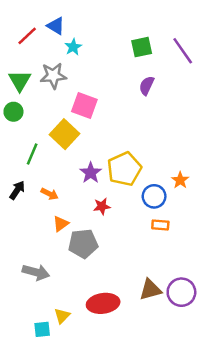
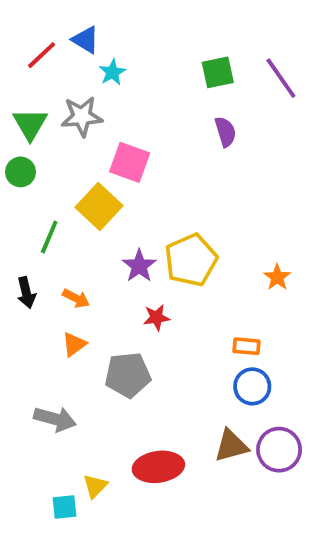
purple semicircle: (147, 86) -> (225, 132), turned 138
black arrow: (17, 190) -> (26, 293), turned 132
blue circle: (154, 196) -> (252, 386), moved
orange triangle: (61, 224) -> (74, 344), moved

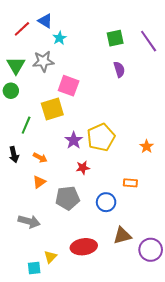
yellow square: (99, 206) -> (52, 109), turned 30
blue circle: (252, 386) -> (106, 202), moved
purple circle: (279, 450) -> (151, 250), moved

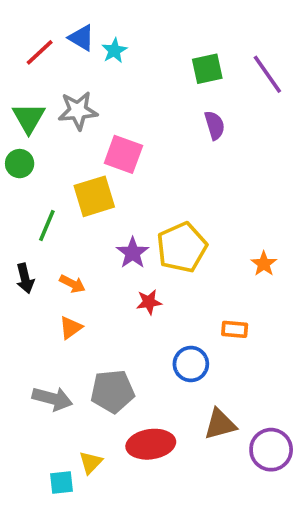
cyan star: (59, 38) -> (114, 51), moved
gray pentagon: (68, 198) -> (113, 391), moved

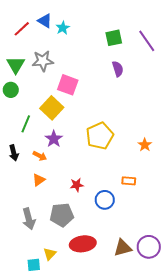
yellow square: (94, 196) -> (52, 108), turned -30
purple star: (133, 253) -> (54, 139), moved
red star: (149, 302) -> (77, 185), moved
gray arrow: (52, 399) -> (29, 219), turned 60
brown triangle: (220, 424) -> (123, 248), moved

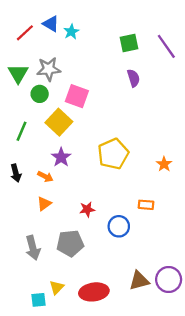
green circle: (11, 90) -> (40, 94), moved
green line: (26, 124) -> (21, 131), moved
red ellipse: (83, 244) -> (94, 292), moved

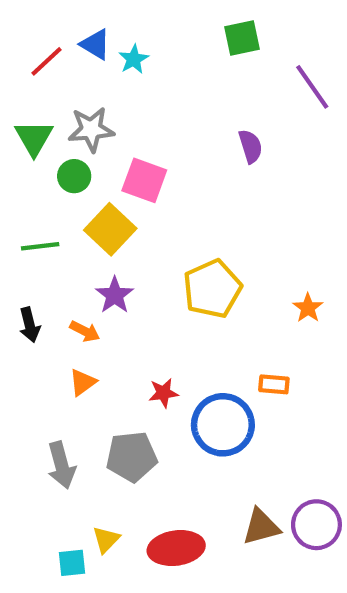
green square: (129, 43) -> (242, 38), moved
green line: (21, 131) -> (40, 246), turned 60
blue circle: (119, 226) -> (223, 425), size x1.5

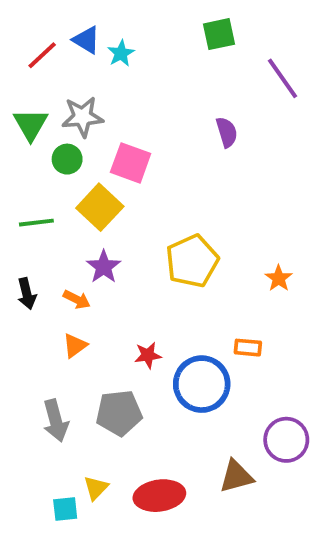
purple circle: (316, 525) -> (286, 440), moved

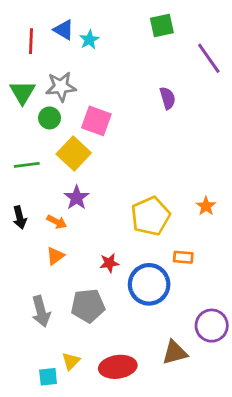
red line: (42, 55) -> (31, 41), turned -45
yellow pentagon: (192, 261) -> (150, 216), moved

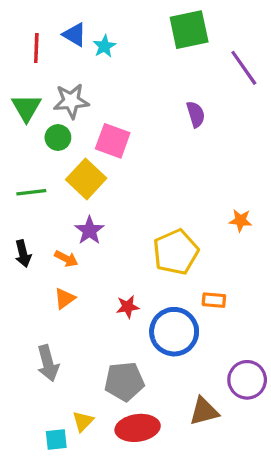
green square: (162, 26) -> (189, 30), size x1.4
orange star: (206, 206) -> (240, 220), moved, turned -30
gray pentagon: (88, 306) -> (124, 381), moved

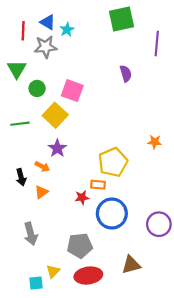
purple line: (244, 68) -> (157, 44), turned 40
gray star: (71, 101) -> (46, 47), moved
black arrow: (23, 254) -> (21, 177), moved
orange rectangle: (214, 300) -> (98, 185), moved
purple circle: (247, 380) -> (159, 224), moved

